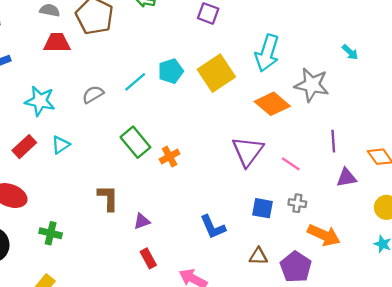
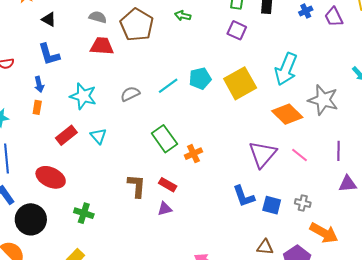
cyan triangle: (61, 145) -> (98, 136), turned -42
pink line: (291, 164) -> (299, 155), moved
blue L-shape: (213, 227) -> (244, 196), moved
red rectangle: (148, 258) -> (168, 185), moved, turned -36

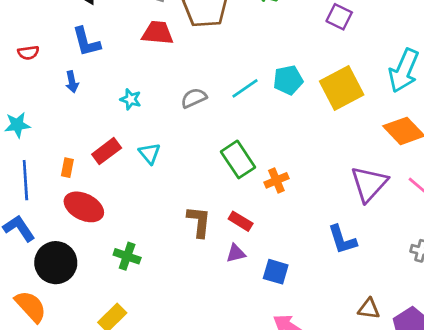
cyan star: (83, 96) -> (131, 99), size x0.6
orange rectangle: (37, 107) -> (67, 168), moved
blue square: (272, 205) -> (276, 272), moved

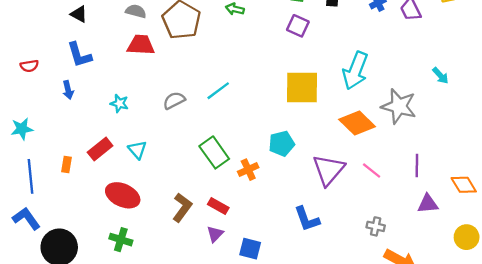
cyan pentagon: (288, 80) -> (282, 144), moved
yellow square: (342, 88) -> (302, 87), turned 30
red ellipse: (84, 207) -> (123, 195), moved
brown L-shape: (199, 222) -> (182, 207), turned 32
purple triangle: (236, 253) -> (215, 234), turned -30

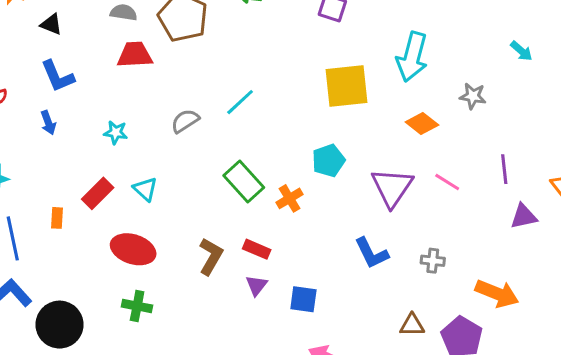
gray star: (399, 106) -> (473, 96), size x0.6
orange diamond: (357, 123) -> (422, 123), size x0.7
gray cross: (376, 226) -> (433, 261), moved

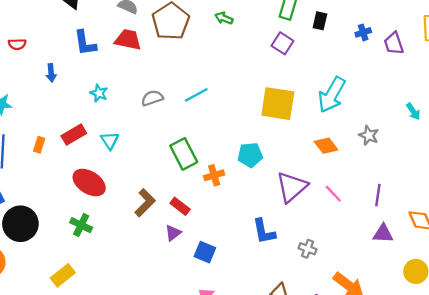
blue L-shape: (58, 76) -> (85, 43), moved

